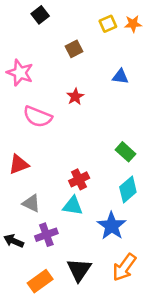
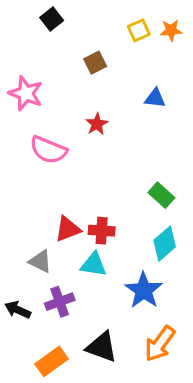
red triangle: (19, 164) -> (68, 229), moved
red cross: (79, 179) -> (102, 231), turned 30
black triangle: (79, 270) -> (102, 347), turned -44

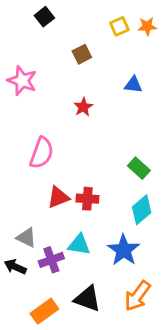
pink semicircle: (48, 150) -> (42, 153), moved, turned -92
gray triangle: (40, 261) -> (26, 238), moved
cyan triangle: (94, 265) -> (79, 245), moved

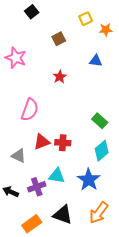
orange star: (147, 26) -> (106, 30), moved
gray triangle: (26, 238) -> (19, 156), moved

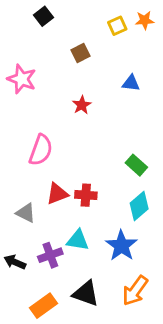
orange star: (106, 30) -> (145, 20), moved

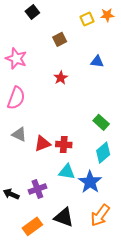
pink semicircle: (41, 150) -> (16, 98), moved
gray triangle: (26, 213) -> (19, 134), moved
cyan triangle: (78, 240) -> (67, 172), moved

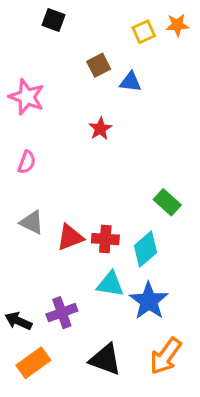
black square: (32, 12) -> (54, 20), turned -32
blue triangle: (97, 62) -> (130, 82), moved
pink semicircle: (16, 98) -> (27, 162), size x0.6
cyan diamond: (103, 153) -> (145, 249), moved
orange rectangle: (32, 226) -> (33, 363), moved

